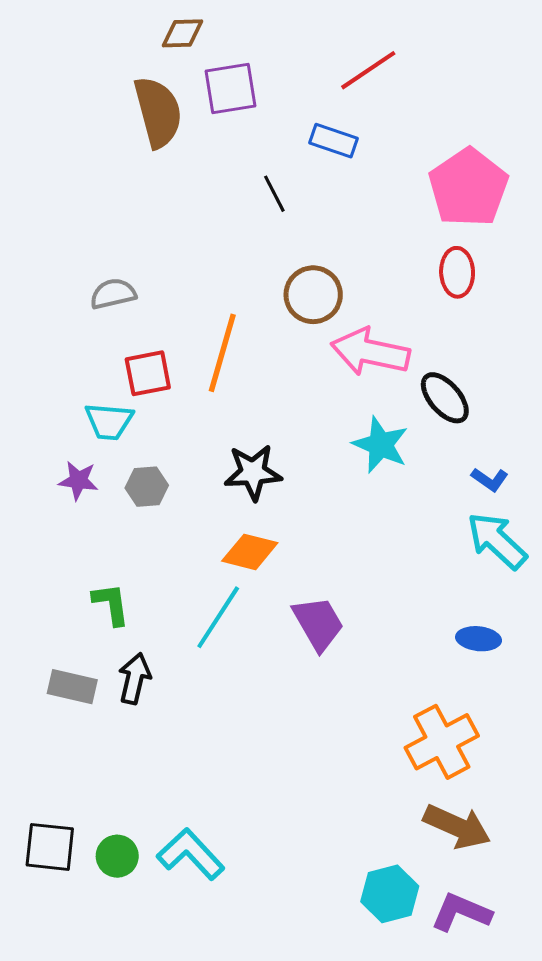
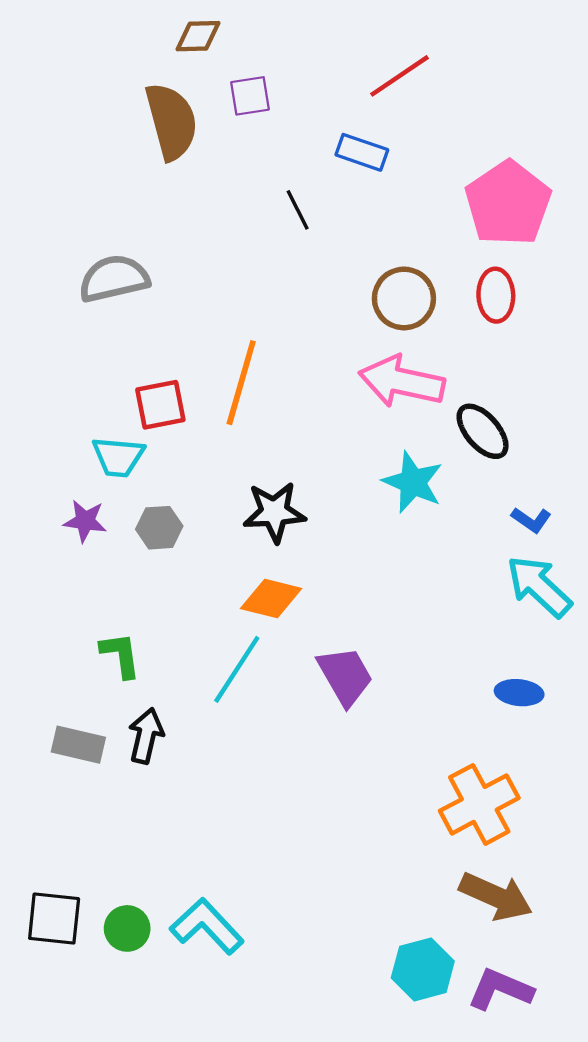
purple square: (230, 89) -> (250, 96), size x0.7
gray semicircle: (113, 294) -> (114, 279), moved, size x1.4
brown circle: (313, 295) -> (404, 298), moved

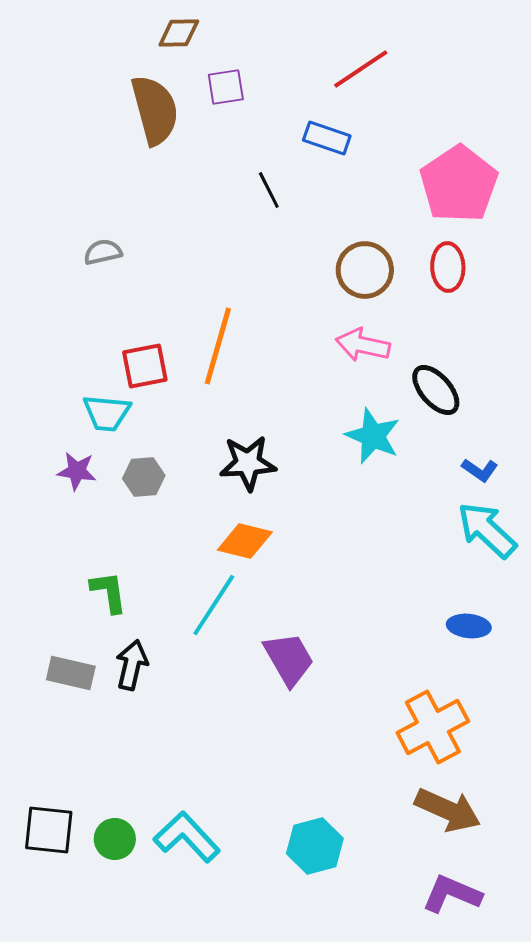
gray semicircle: (114, 279) -> (103, 252), size x0.6
pink arrow: (402, 381) -> (363, 345), size x0.7
purple trapezoid: (345, 676) -> (289, 659), moved
cyan hexagon: (423, 969) -> (315, 846), moved

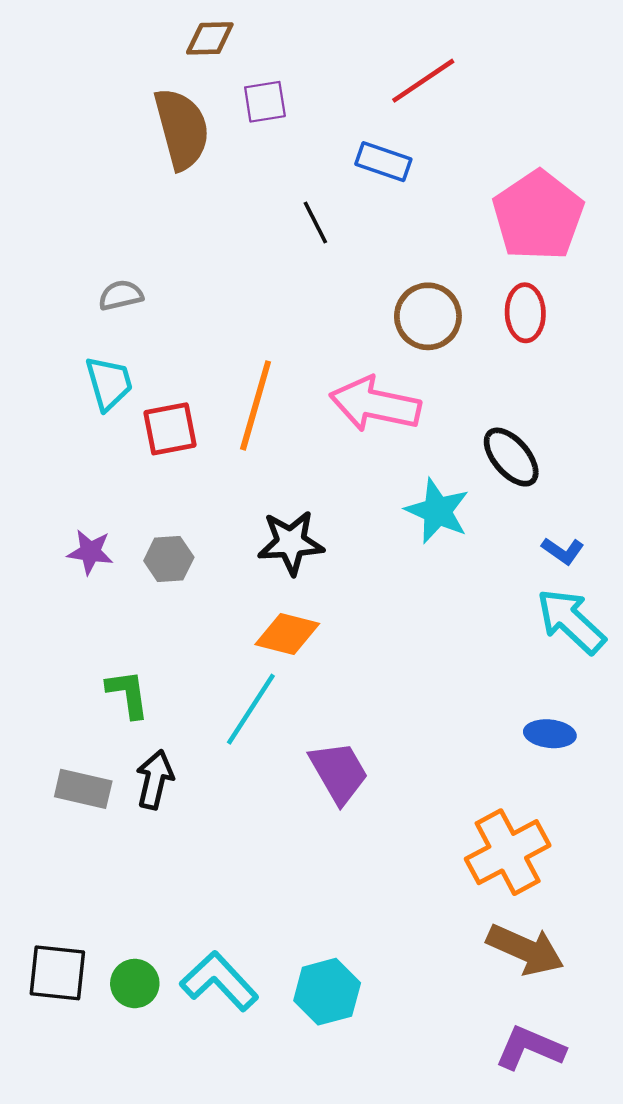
pink arrow: (363, 345) -> (375, 404), moved, size x1.4
cyan trapezoid: (107, 413) -> (109, 383), moved, turned -111
cyan hexagon: (315, 846) -> (327, 992), moved

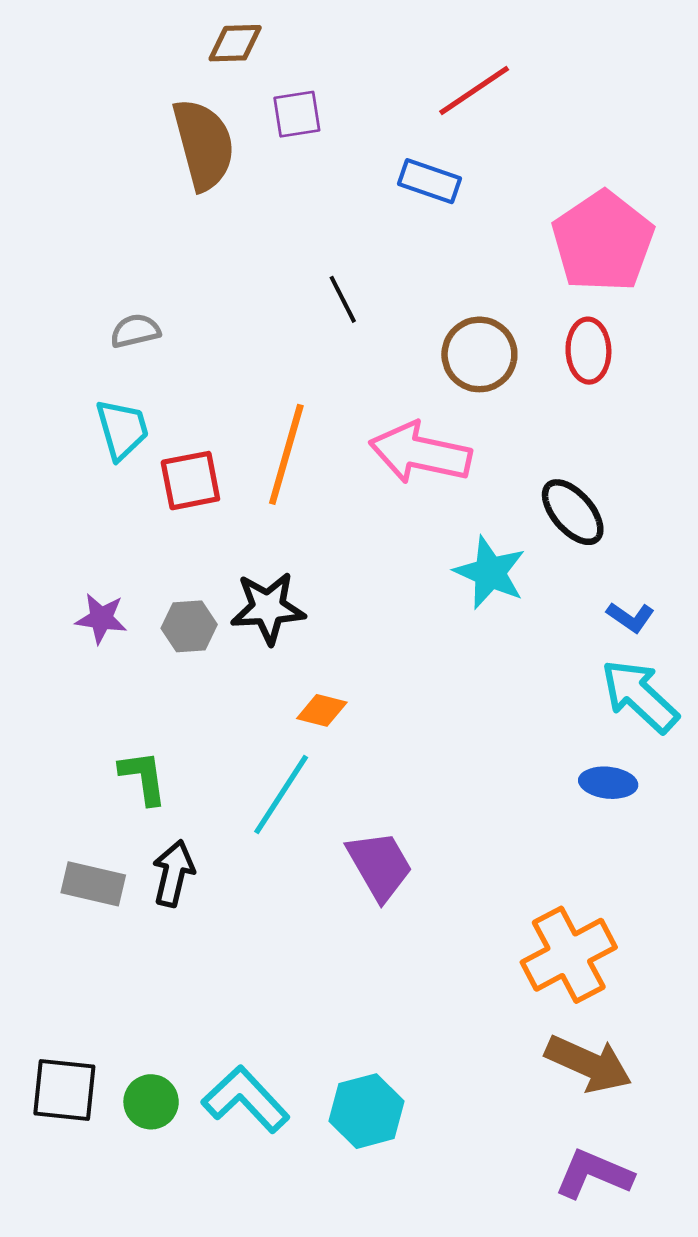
black line: (315, 223) -> (343, 299), moved
black star: (291, 543) -> (268, 608), moved
orange diamond: (287, 634) -> (322, 710), size x0.7
blue ellipse: (550, 734) -> (608, 783), moved

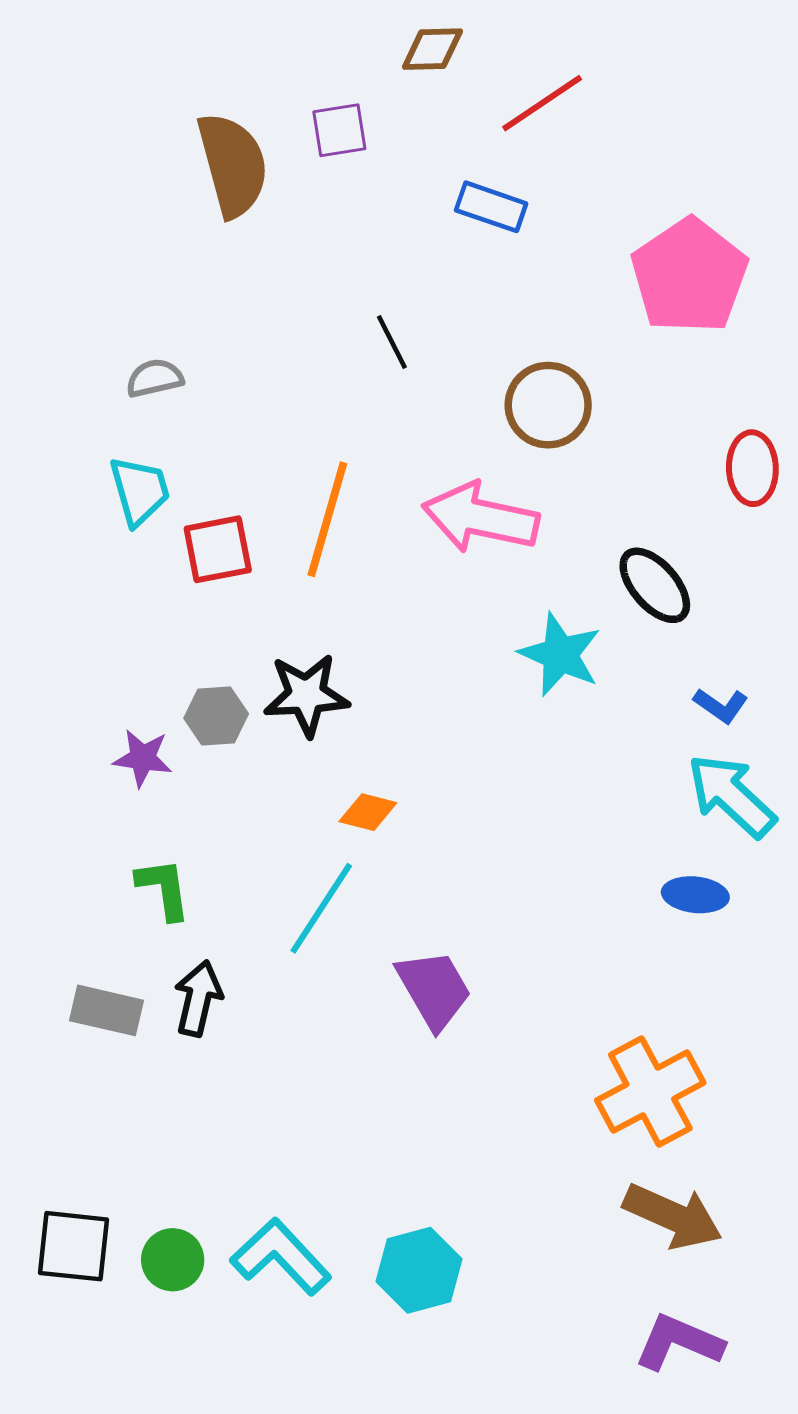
brown diamond: (235, 43) -> (432, 49), moved
red ellipse: (588, 351) -> (752, 468), moved
purple star: (101, 618) -> (143, 758), moved

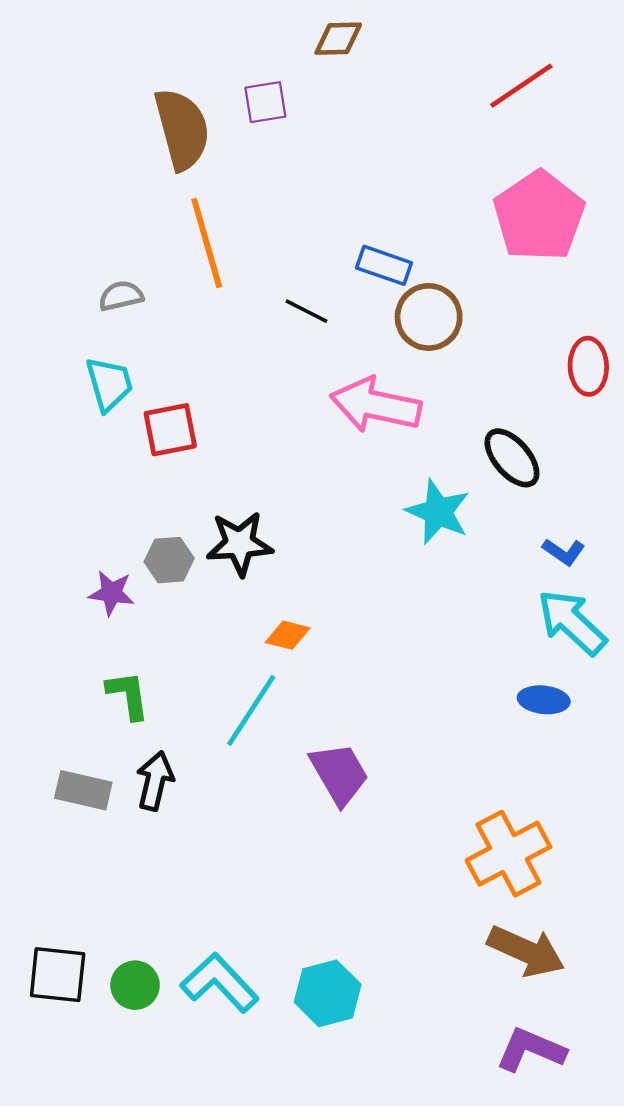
red line: (542, 103) -> (521, 86), moved
blue rectangle: (491, 207) -> (384, 265), moved
black line: (392, 342) -> (306, 311), moved, turned -36
orange line: (327, 519) -> (207, 243), moved, turned -32

